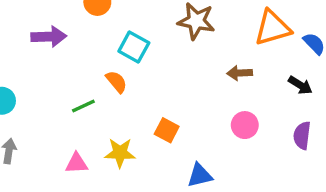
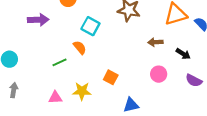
black arrow: (300, 85) -> (183, 54), moved
purple semicircle: (302, 135) -> (194, 80), turned -70

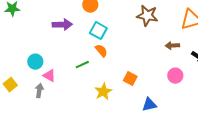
cyan square: (90, 26) -> (98, 31), moved
yellow star: (82, 91) -> (103, 92), turned -30
pink triangle: (55, 98) -> (49, 76), moved, turned 32

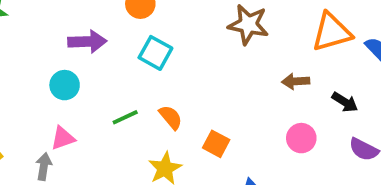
orange semicircle: (101, 51) -> (171, 117), moved
cyan circle: (35, 62) -> (65, 85), moved
pink triangle: (49, 76) -> (63, 138), turned -48

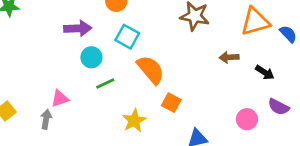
cyan circle: (65, 85) -> (91, 57), moved
orange semicircle: (171, 117) -> (151, 70), moved, size x1.6
pink circle: (301, 138) -> (247, 119), moved

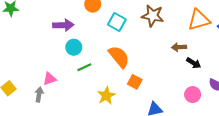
cyan square: (127, 37) -> (117, 22), moved
black arrow: (265, 72) -> (194, 63), moved

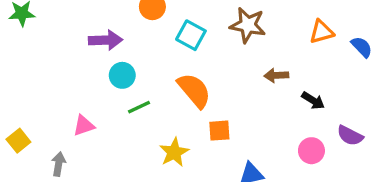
orange triangle: (199, 20) -> (322, 32), size x0.7
brown arrow: (179, 47) -> (276, 75), moved
orange square: (135, 82) -> (219, 131), turned -32
gray arrow: (39, 95) -> (59, 164), moved

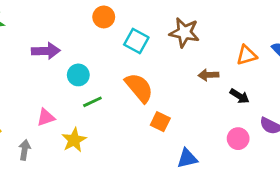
orange triangle: (322, 32) -> (247, 55), moved
purple arrow: (105, 40) -> (46, 51), moved
orange square: (219, 131) -> (160, 122), turned 30
yellow star: (174, 152) -> (74, 140), moved

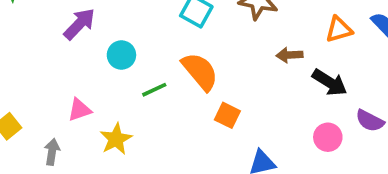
purple arrow: (46, 51) -> (79, 24), turned -44
black arrow: (240, 96) -> (330, 82), size x1.4
green line: (92, 102) -> (154, 90), moved

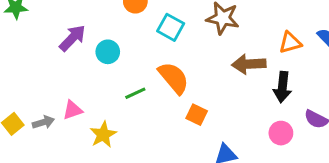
cyan circle: (121, 55) -> (108, 52), moved
brown arrow: (289, 55) -> (249, 64), size x1.5
black arrow: (330, 82) -> (282, 87), turned 64
gray arrow: (52, 152) -> (43, 122), moved, turned 65

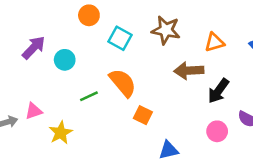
orange triangle: (290, 43) -> (214, 42), moved
black arrow: (282, 87) -> (218, 91), turned 30

